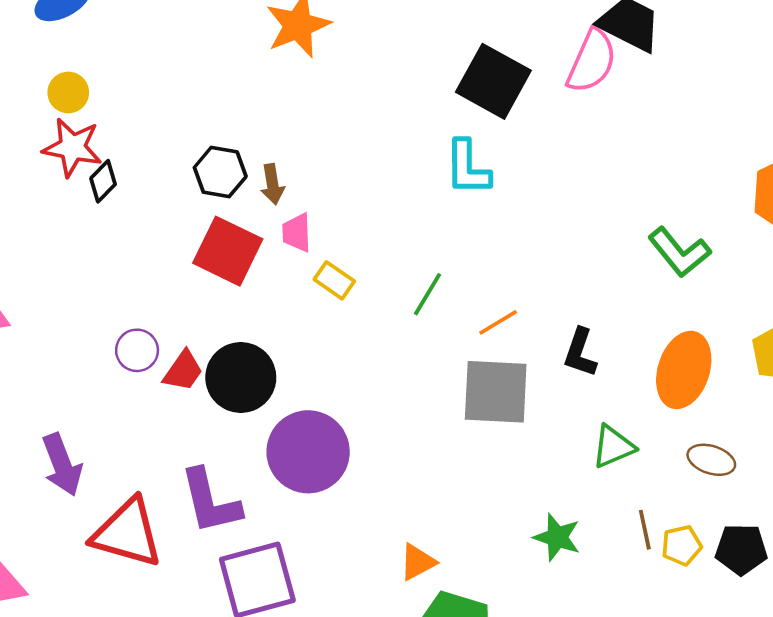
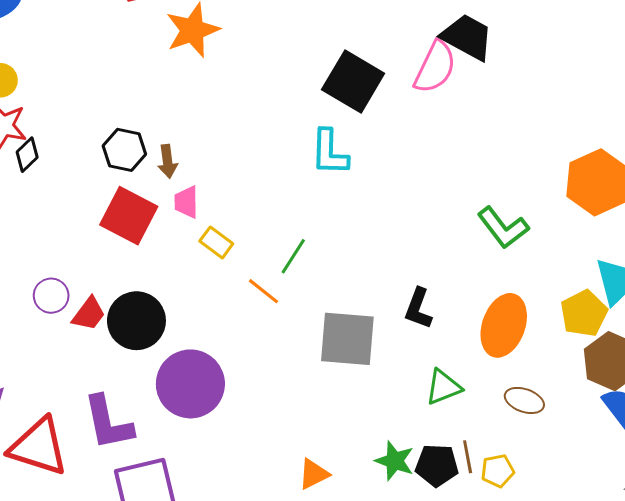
orange line: (498, 322) -> (264, 291), moved, turned 68
black pentagon: (741, 549) -> (437, 465), moved
orange triangle: (418, 562) -> (314, 474), moved

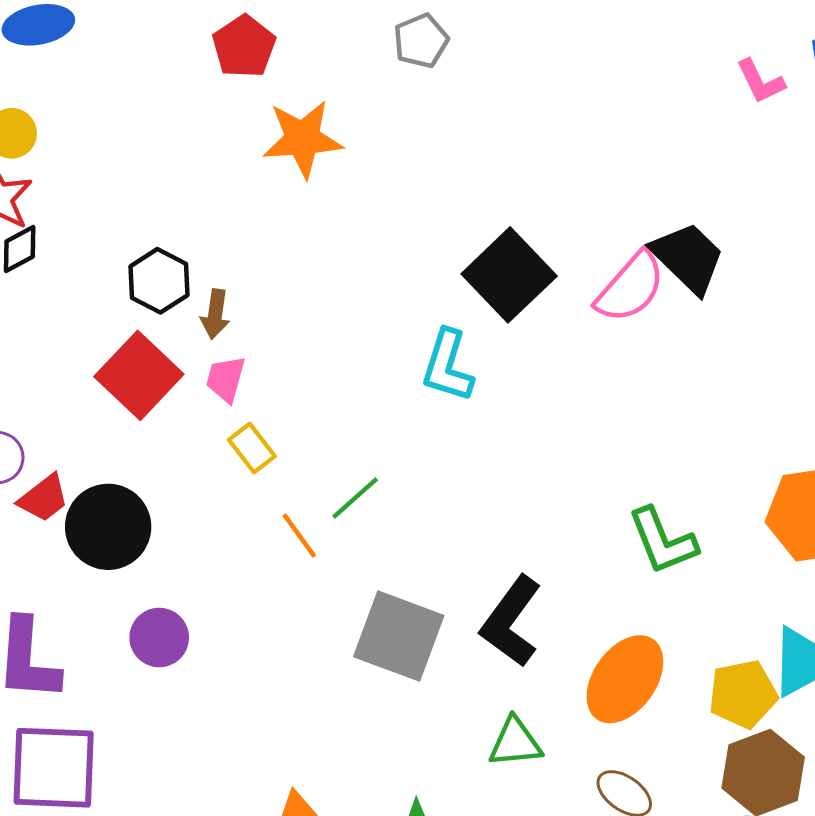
black L-shape: (418, 308) -> (511, 621), size x1.5
purple circle: (190, 384) -> (159, 638), size x0.6

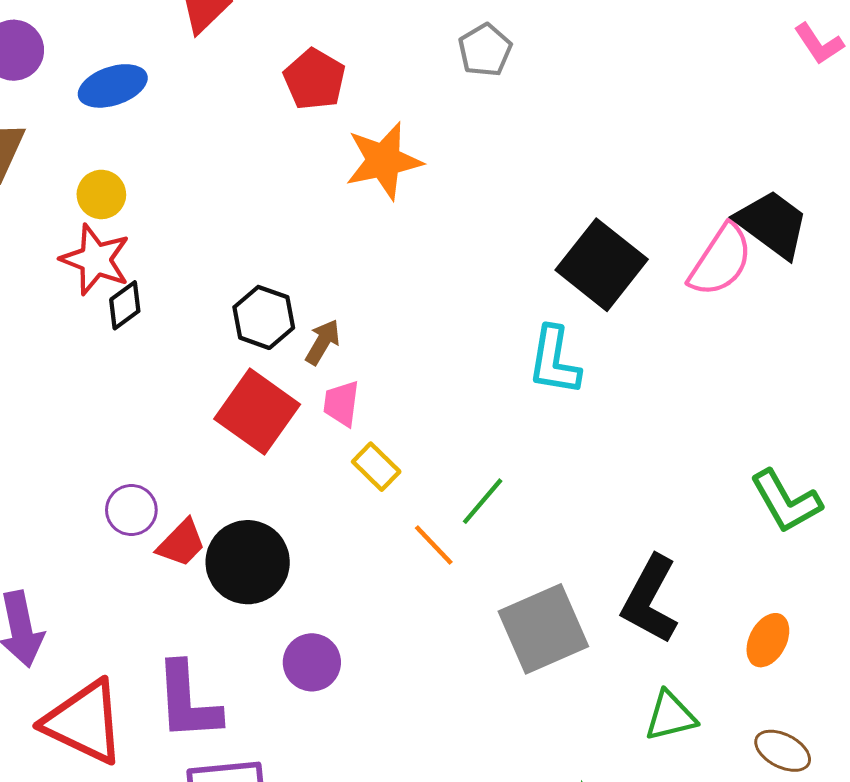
brown arrow: (215, 314) -> (323, 342), turned -150
gray square: (399, 636) -> (543, 629), turned -36
orange ellipse: (625, 679) -> (768, 640), size x0.6

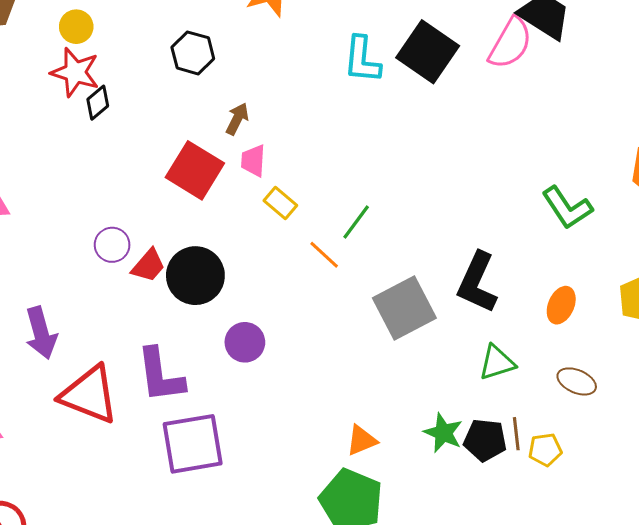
black hexagon: (264, 317) -> (193, 53), moved
cyan L-shape: (554, 361) -> (362, 60), moved

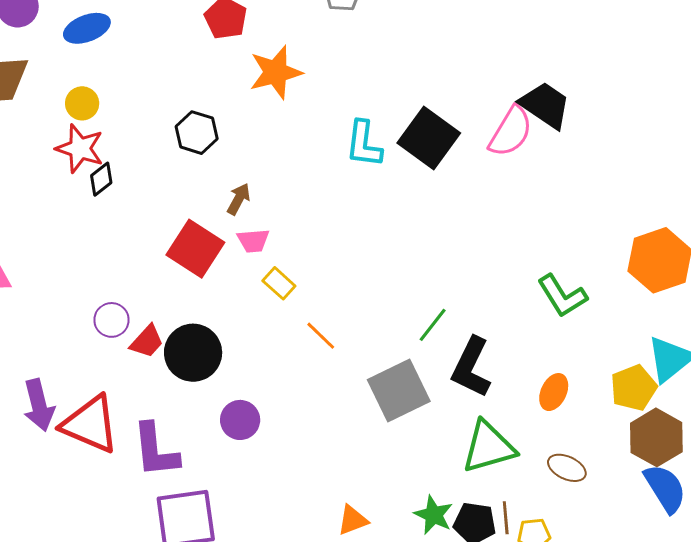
pink trapezoid: (253, 161) -> (253, 241), turned -100
green line: (356, 222) -> (433, 325), moved
green triangle: (497, 363) -> (489, 447), size x1.5
red triangle: (89, 395) -> (90, 424), moved

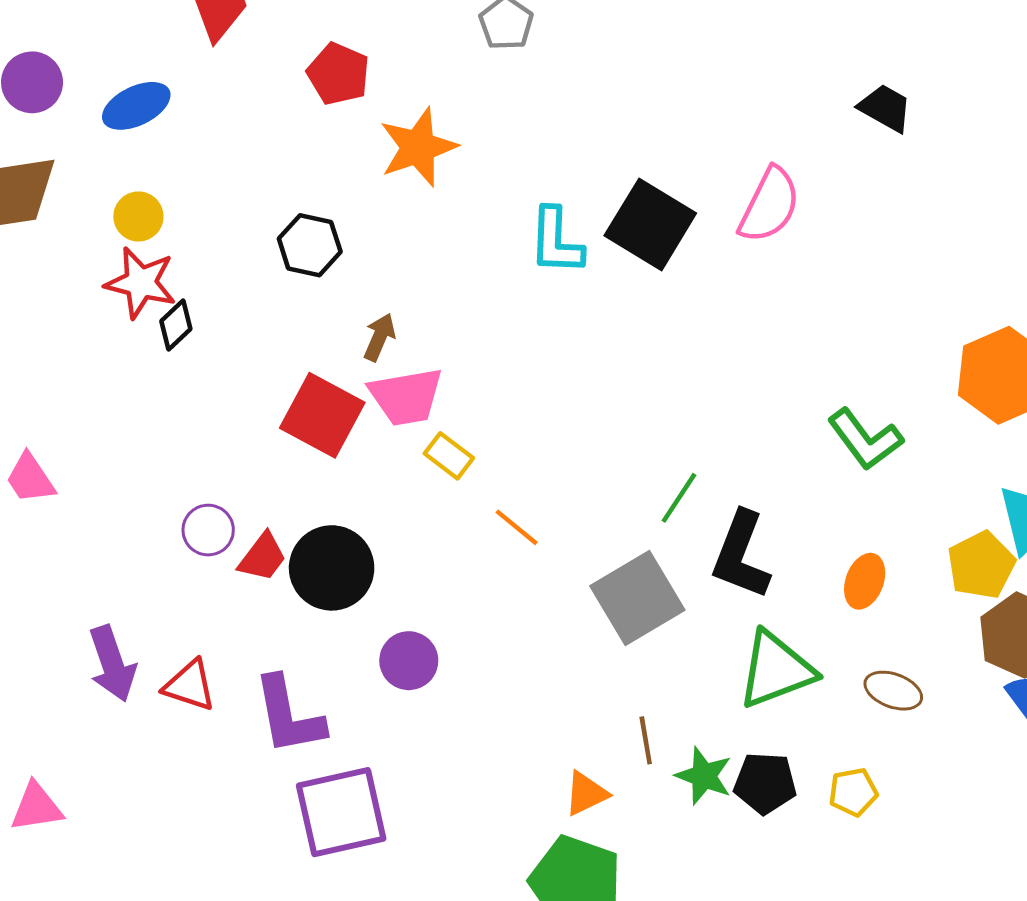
black trapezoid: (545, 105) -> (885, 108), moved, size x0.7
pink trapezoid: (253, 241) -> (406, 397), size x1.6
red triangle: (90, 424) -> (190, 685), size x0.6
brown line: (506, 518) -> (646, 740), moved

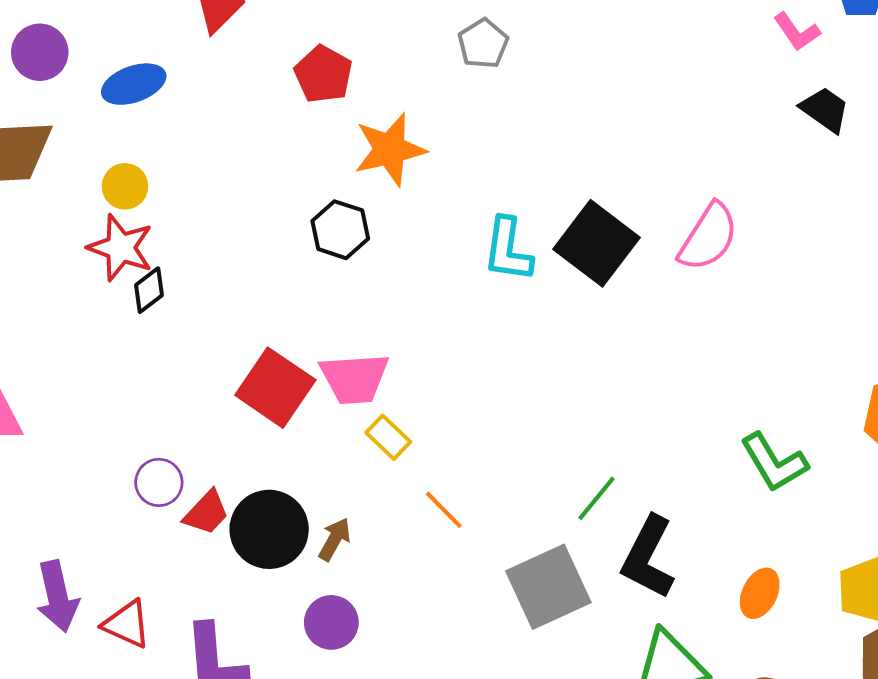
black trapezoid: (885, 108) -> (825, 110), moved
black hexagon: (310, 245) -> (340, 230), moved
brown arrow: (379, 337) -> (335, 539), moved

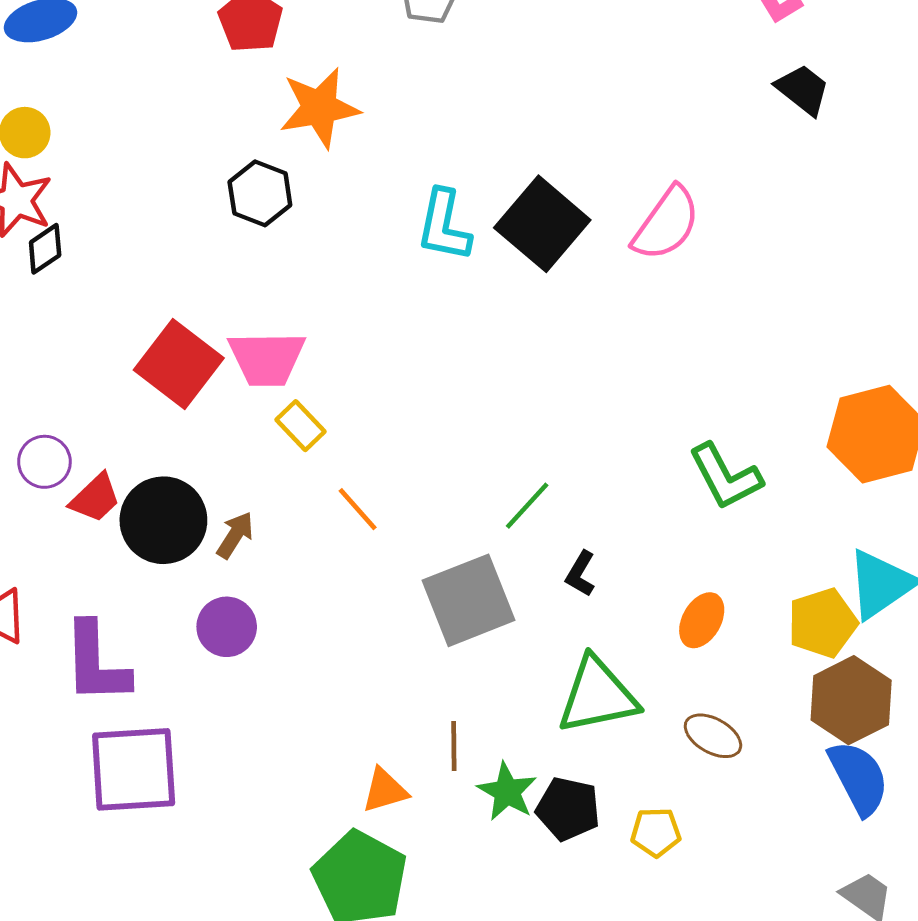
black L-shape: (648, 557) -> (581, 574), size x0.5

